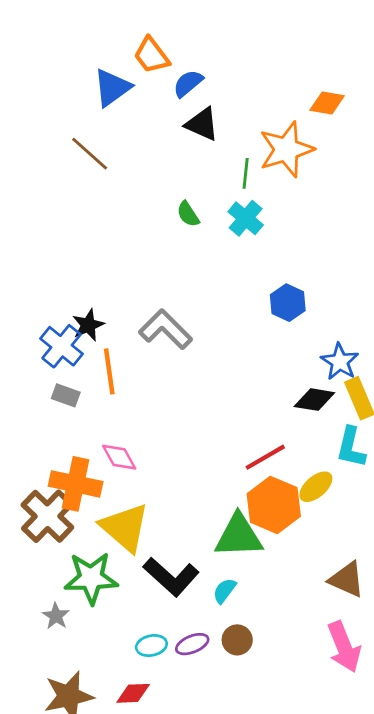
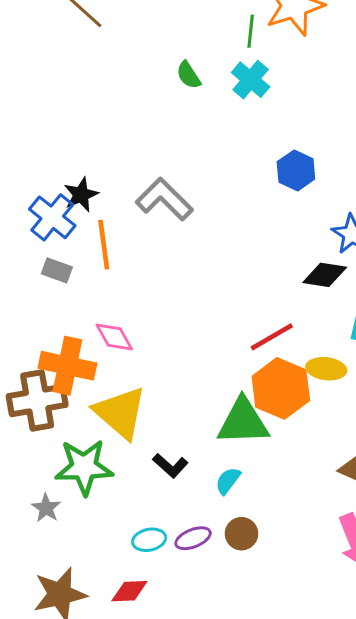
yellow ellipse: (316, 487) -> (326, 369), turned 48
brown cross: (47, 516) -> (37, 400), turned 36
black L-shape: (171, 577) -> (170, 466), size x0.6

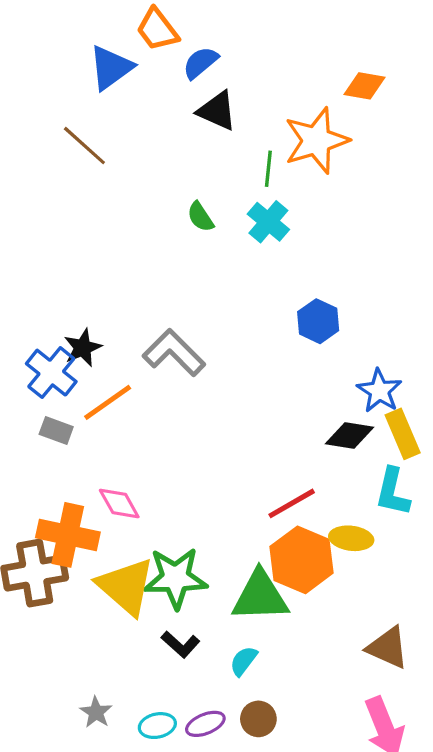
orange line: (104, 245) -> (108, 402), turned 63
green star: (84, 467) -> (176, 578), moved
gray star: (46, 508) -> (96, 712), moved

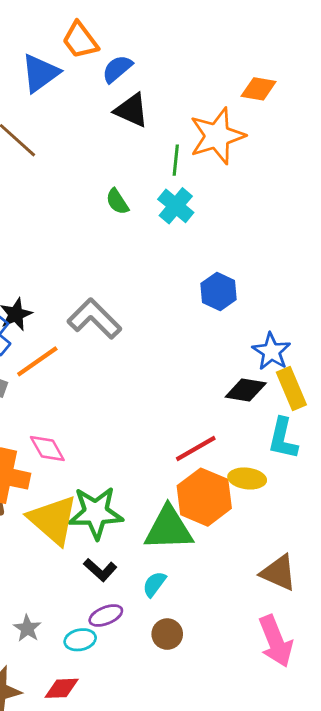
purple ellipse: (205, 724) -> (106, 615), moved

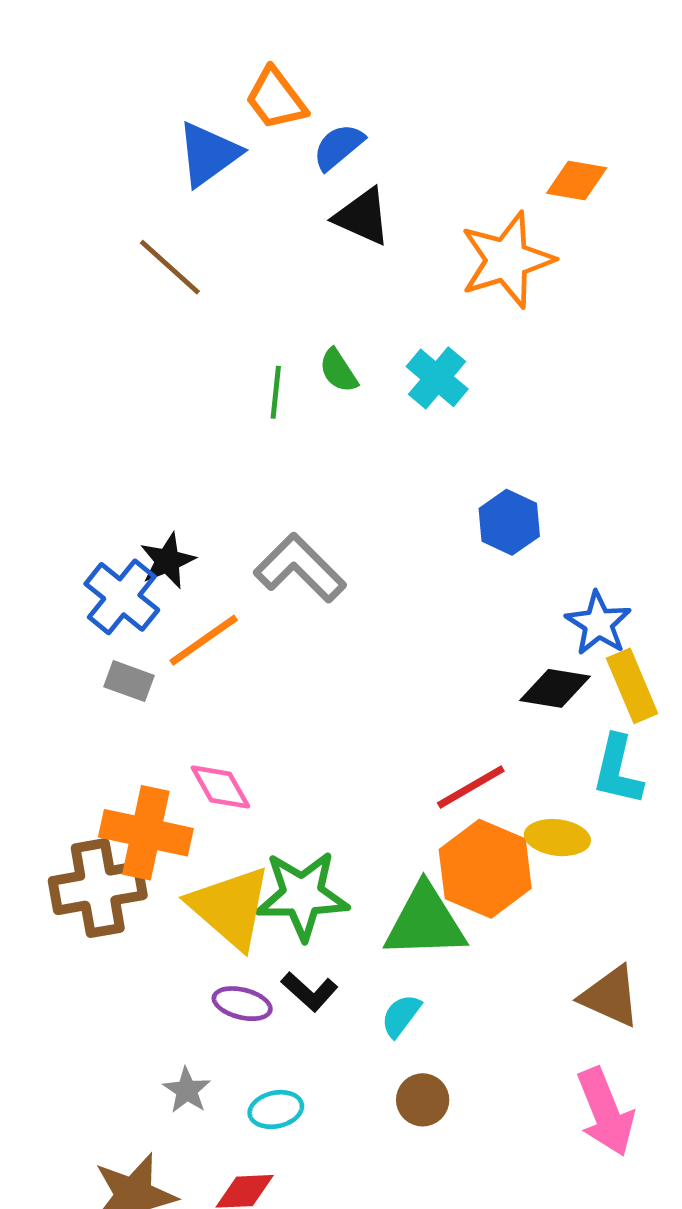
green line: (176, 160) -> (276, 392), moved
purple ellipse: (106, 615) -> (242, 1004), moved, turned 36

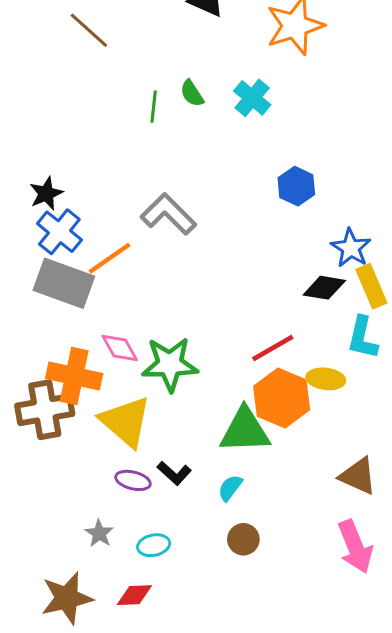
black star: (168, 561) -> (46, 193), moved
gray rectangle: (129, 681) -> (64, 283), size x2.0
green star: (302, 895) -> (170, 364), moved

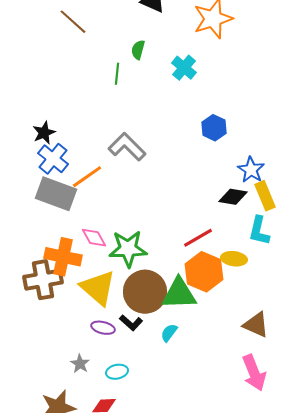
green semicircle: (192, 93) -> (138, 50), moved, turned 48
brown circle: (243, 539) -> (145, 292), moved, size x2.0

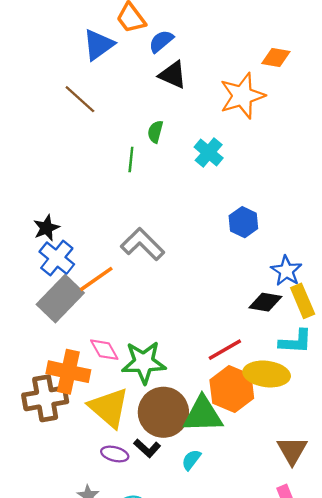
gray rectangle: (56, 194) -> (60, 299), turned -66
cyan L-shape: (259, 231) -> (296, 342), turned -100
yellow ellipse: (234, 259) -> (267, 374), size x1.5
brown triangle: (256, 325) -> (292, 451), turned 36

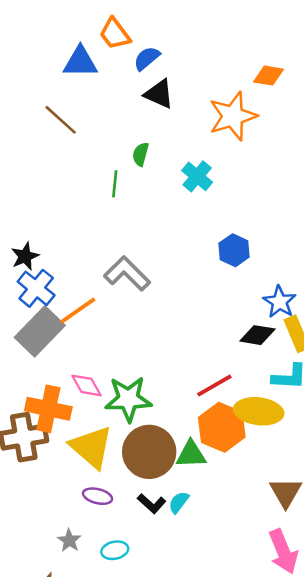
blue triangle: (98, 45) -> (80, 62), turned 36
green triangle: (203, 415) -> (191, 454), size x0.7
black L-shape: (147, 448) -> (152, 504), moved

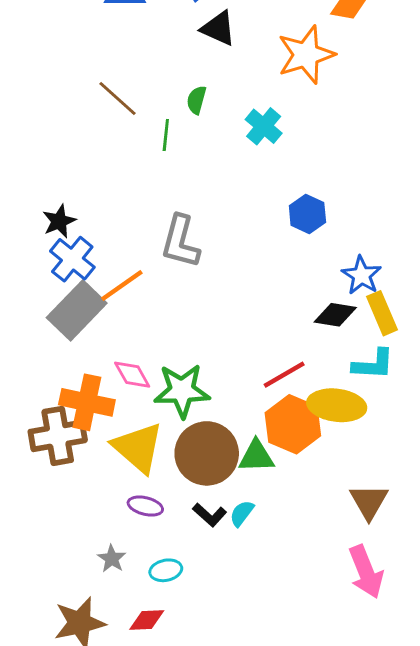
brown line: (61, 120) -> (118, 99), moved
gray L-shape: (127, 274) -> (180, 242), turned -120

